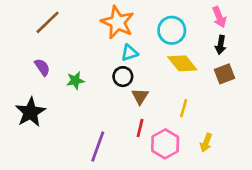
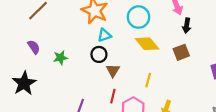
black arrow: (221, 45) -> (187, 26), moved

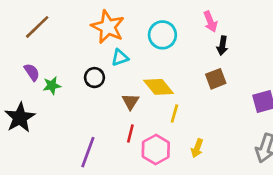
yellow diamond: (147, 44) -> (158, 87), moved
black circle: (99, 54) -> (94, 78), moved
green star: (60, 58) -> (52, 86), moved

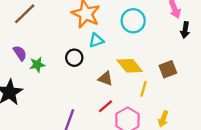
brown square: (216, 79) -> (168, 69), moved
brown triangle: (130, 102) -> (105, 78), turned -42
red line: (130, 134) -> (105, 106), turned 35

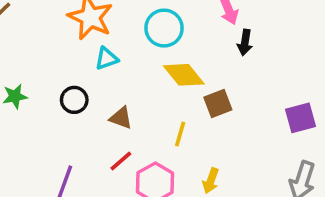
black circle: (74, 58) -> (74, 100), moved
yellow diamond: (130, 66) -> (184, 75), moved

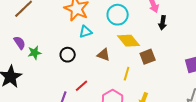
brown triangle: (121, 118) -> (104, 55), moved
red line: (121, 161) -> (82, 86), moved

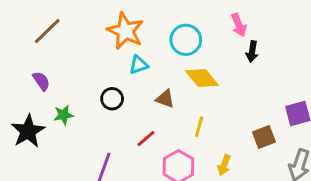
green star: (35, 53) -> (63, 115), moved
brown square: (148, 57) -> (264, 137), moved
red line: (82, 86) -> (146, 139), moved

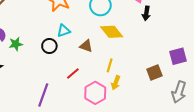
cyan triangle: (139, 65) -> (64, 31), moved
green star: (63, 115) -> (16, 44), moved
yellow arrow: (224, 165) -> (116, 83), moved

